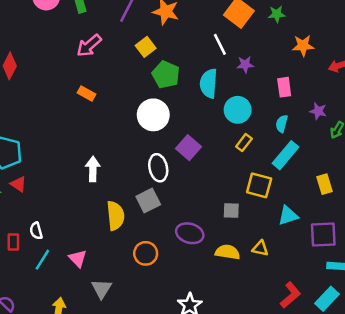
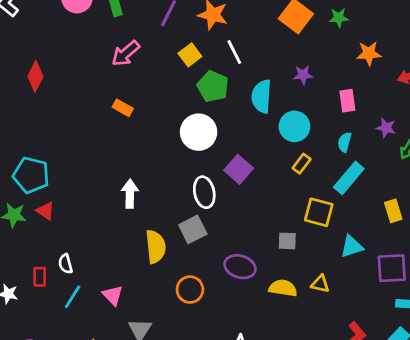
white line: (220, 44) -> (234, 52), moved

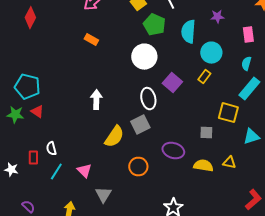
yellow rectangle: (302, 164) -> (204, 77), moved
yellow semicircle: (156, 247) -> (114, 137), turned 40

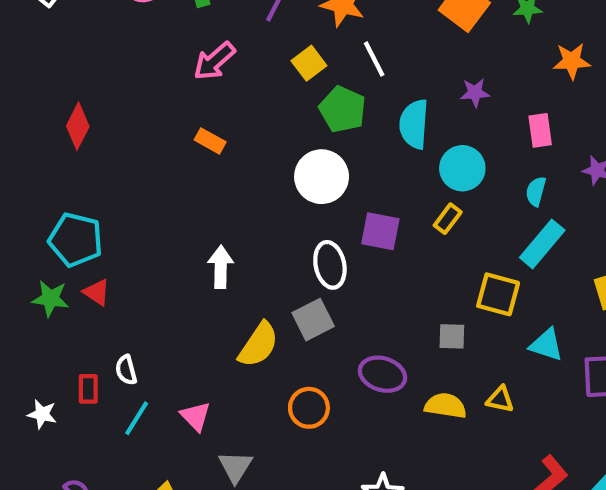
red diamond: (30, 18) -> (78, 126), moved
purple square: (172, 83) -> (380, 231), turned -30
cyan triangle: (251, 137) -> (546, 345), turned 36

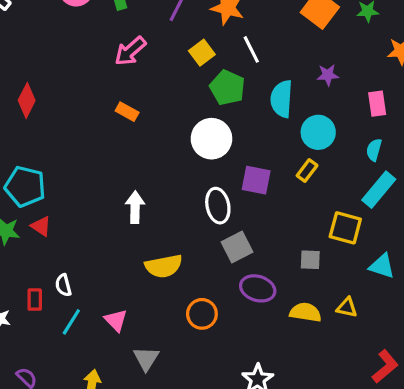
gray square: (313, 320) -> (237, 247), moved
yellow semicircle: (258, 345) -> (164, 266), turned 45

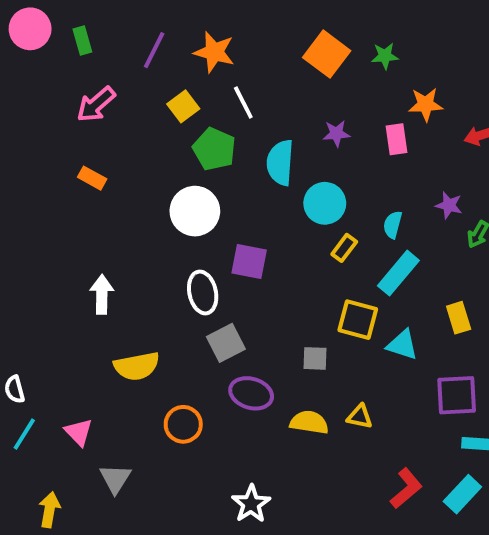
pink rectangle: (377, 104) -> (397, 139), moved
yellow rectangle: (307, 171) -> (344, 248), moved
cyan triangle: (382, 266) -> (402, 345), moved

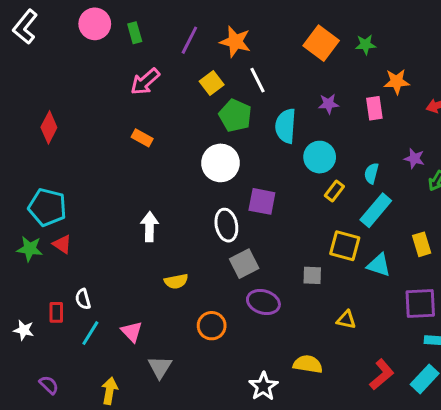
yellow semicircle: (137, 366) -> (176, 281), size x0.7
yellow semicircle: (309, 422) -> (308, 364), moved

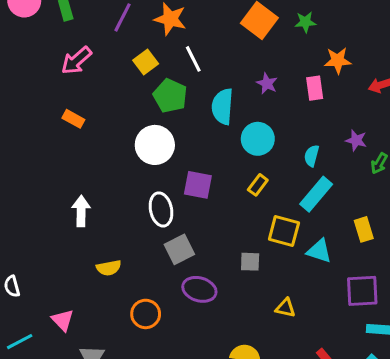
purple star: (328, 104) -> (267, 83), turned 30
yellow rectangle: (334, 191) -> (258, 185), moved
cyan line: (90, 333) -> (20, 342), moved, turned 30

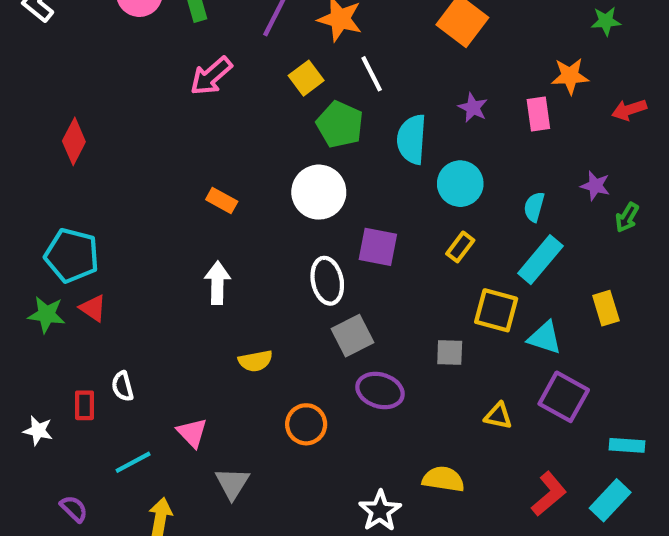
green star: (305, 22) -> (606, 21), moved
orange rectangle: (73, 119) -> (222, 201), moved
purple square: (362, 291) -> (564, 397), moved, turned 32

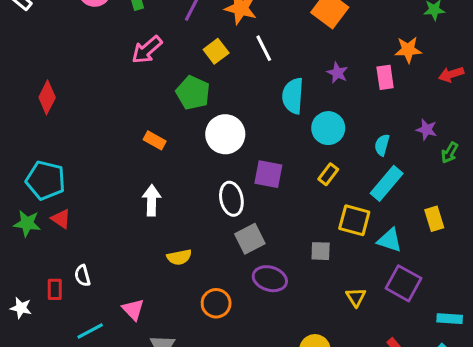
green pentagon: (340, 125) -> (193, 93), moved
yellow triangle: (498, 416) -> (356, 297), turned 45

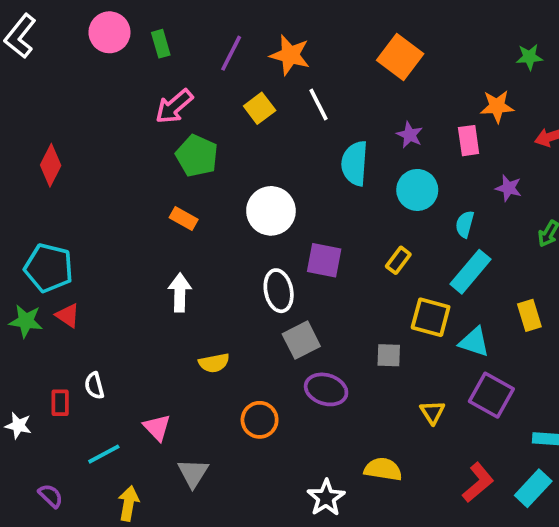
green pentagon: (193, 93) -> (197, 156), moved
cyan circle: (328, 128) -> (417, 190), moved
purple star: (427, 130) -> (508, 188), moved

